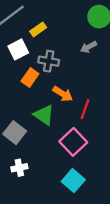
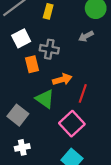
yellow rectangle: (38, 29) -> (48, 11), moved, turned -40
orange rectangle: (30, 78) -> (32, 64), turned -49
orange arrow: (63, 94) -> (62, 79), turned -48

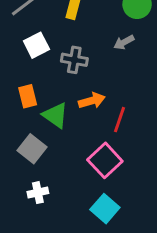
orange rectangle: (32, 64) -> (28, 96), moved
green triangle: (45, 99) -> (55, 115), moved

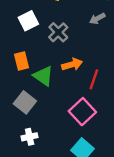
gray cross: (74, 60) -> (58, 32), turned 36

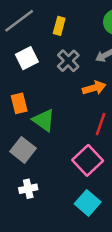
gray cross: (58, 32) -> (68, 61), moved
orange arrow: (72, 64) -> (94, 88), moved

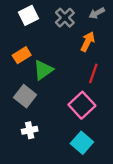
orange arrow: (94, 88) -> (88, 42), turned -48
orange rectangle: (19, 103) -> (22, 55), turned 72
green triangle: (44, 120) -> (43, 70), turned 50

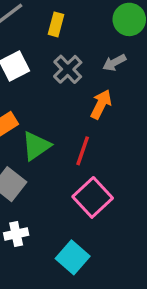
red line: (93, 73) -> (83, 151), moved
cyan square: (82, 143) -> (73, 257), moved

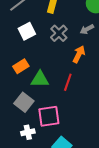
green triangle: (36, 146) -> (40, 79), turned 36
pink square: (93, 197) -> (49, 116), moved, turned 35

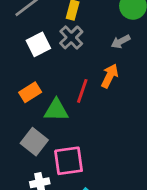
gray cross: (59, 33) -> (71, 37), moved
red line: (68, 82) -> (82, 91), moved

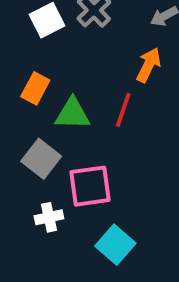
red line: (82, 91) -> (123, 110), moved
orange rectangle: (30, 92) -> (35, 88), turned -30

